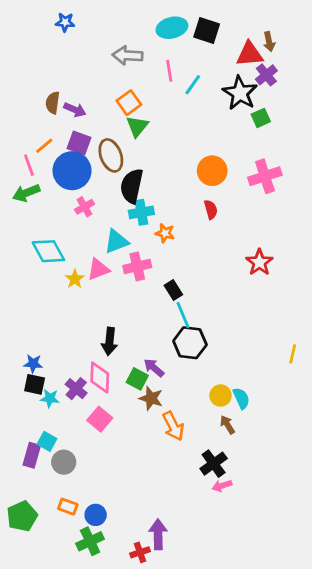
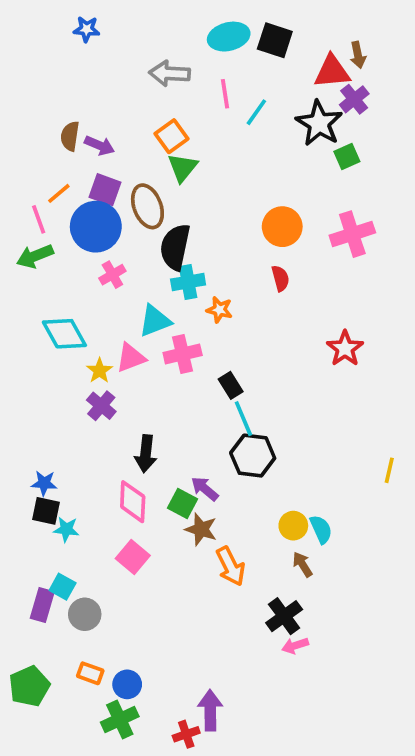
purple cross: (76, 389) -> (101, 406), moved

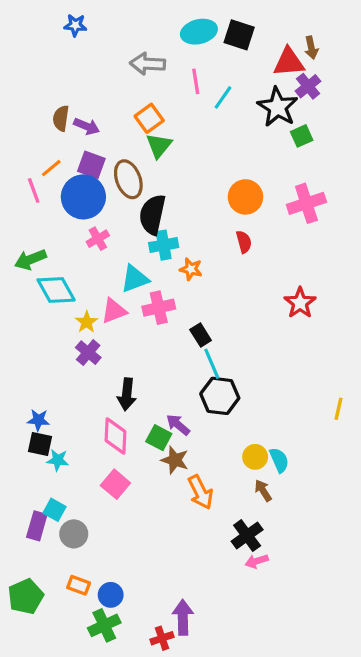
green arrow: (35, 256) -> (30, 259), moved

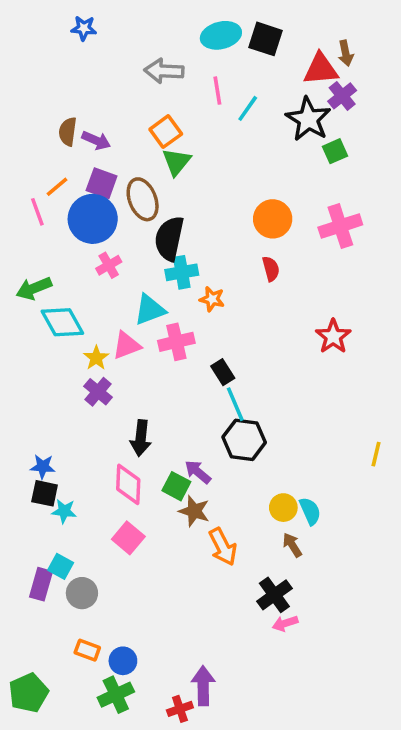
green pentagon: (26, 596) -> (29, 693), moved

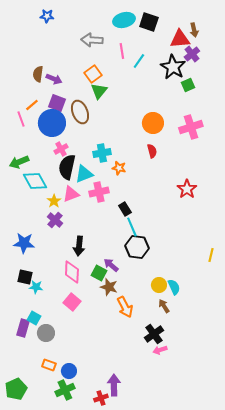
black semicircle: (169, 238) -> (67, 167), moved
blue star: (43, 467) -> (24, 243), moved, size x1.5

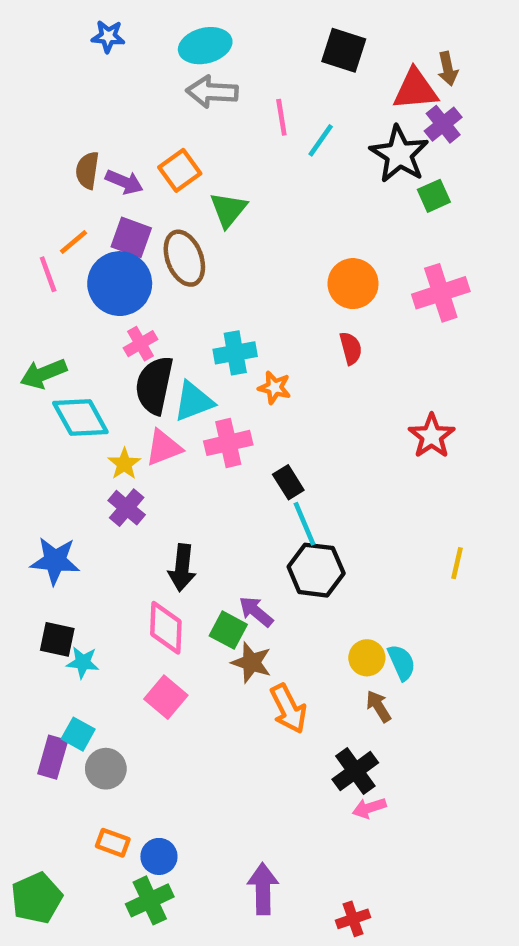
cyan ellipse: (124, 20) -> (205, 46), moved
orange square: (93, 74) -> (180, 170), moved
yellow line: (211, 255) -> (457, 563), moved
red cross: (101, 398) -> (353, 919), moved

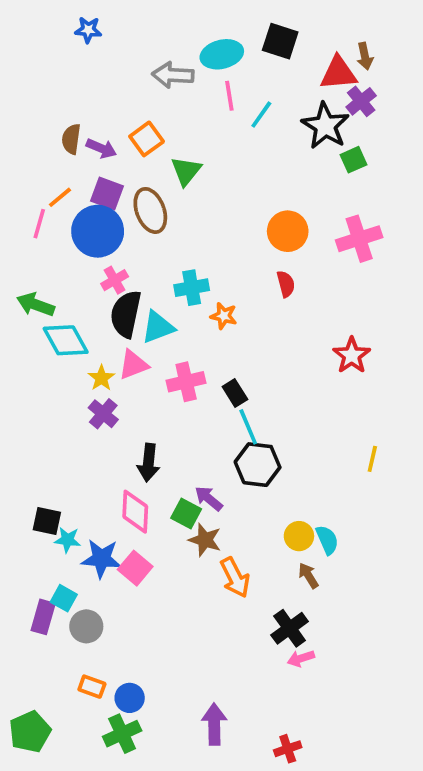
cyan ellipse: (205, 46) -> (222, 54), moved
pink line: (48, 274) -> (39, 224), turned 36
green arrow: (43, 374) -> (36, 305), turned 42
pink cross: (228, 443) -> (186, 382), moved
blue star: (55, 561) -> (101, 559), moved

